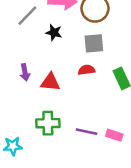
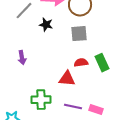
red semicircle: (87, 70) -> (81, 63), moved
red triangle: (50, 82) -> (67, 79), moved

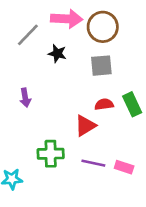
red triangle: (67, 79) -> (85, 126), turned -36

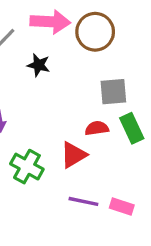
gray square: (101, 66) -> (113, 92), moved
green cross: (51, 154) -> (27, 167), moved, turned 30

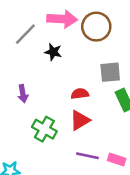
red semicircle: (97, 128) -> (80, 94), moved

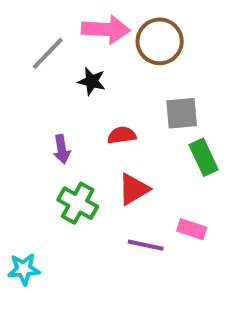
purple arrow: (23, 94) -> (62, 149), moved
red semicircle: (80, 94) -> (122, 135), moved
pink rectangle: (117, 160) -> (192, 229), moved

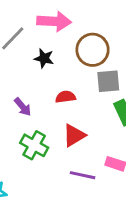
brown circle: (160, 41) -> (93, 50), moved
purple arrow: (62, 149) -> (23, 107), turned -30

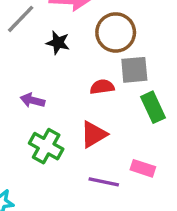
red semicircle: (65, 97) -> (102, 87), moved
purple arrow: (23, 107) -> (32, 100), turned 144

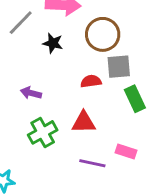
red triangle: (94, 134) -> (84, 122), turned 30
green cross: (46, 146) -> (43, 132), turned 32

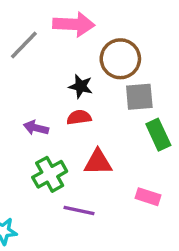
black star: (53, 43) -> (81, 86), moved
red semicircle: (91, 81) -> (79, 117), moved
purple line: (92, 163) -> (79, 210), moved

